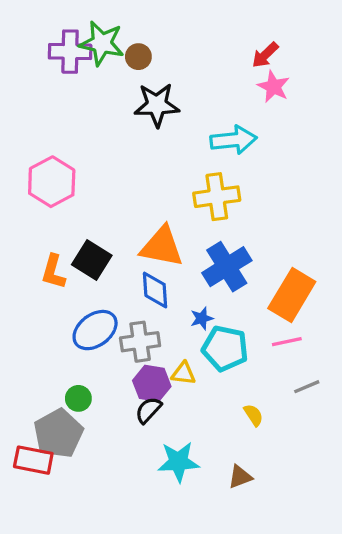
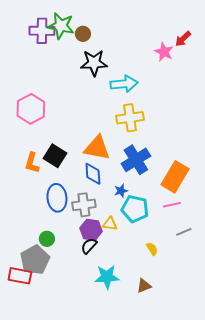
red arrow: (265, 55) -> (183, 39), moved
cyan arrow: (233, 140) -> (124, 84), moved
blue ellipse: (95, 330) -> (57, 198), turned -60

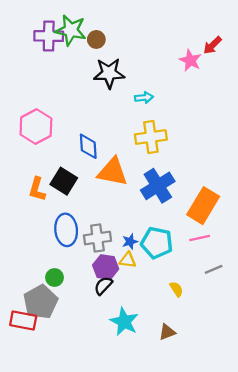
cyan arrow: (124, 84) -> (144, 98), size x0.6
blue diamond: (93, 174) -> (88, 146), moved
blue star: (121, 191) -> (130, 242), moved
cyan star: (107, 277) -> (124, 322), turned 30

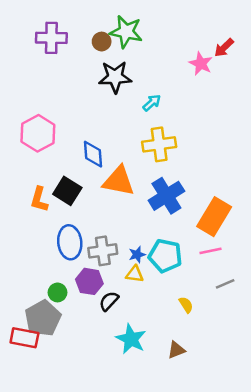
green star: (71, 30) -> (126, 32), moved
cyan arrow: (144, 98) -> (152, 103), turned -36
purple hexagon: (106, 267) -> (89, 281), moved

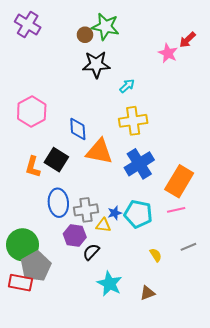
purple cross: (51, 38) -> (28, 25), moved, turned 30
yellow triangle: (135, 274) -> (103, 225), moved
gray line: (225, 284) -> (188, 247), moved
green circle: (57, 292) -> (22, 245), moved, size x2.0

